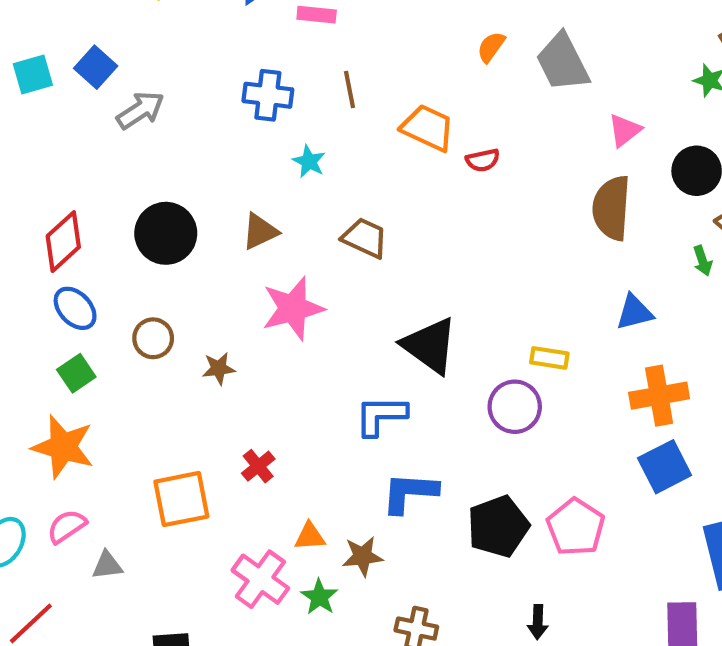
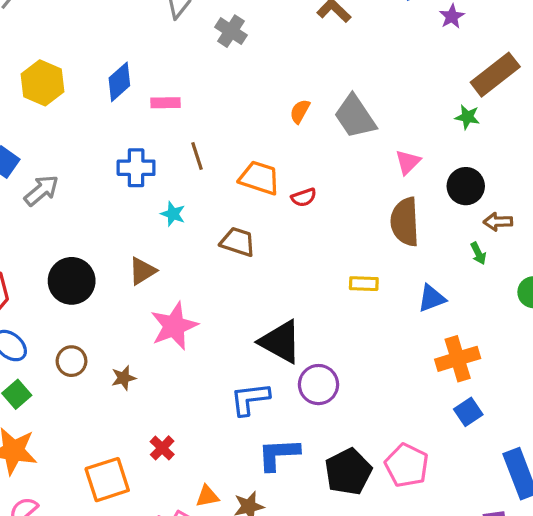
brown trapezoid: (365, 238) -> (238, 242), moved
yellow rectangle: (549, 358) -> (364, 284), moved
purple circle: (515, 407) -> (318, 385), moved
blue square: (665, 467) -> (468, 412), size x0.7

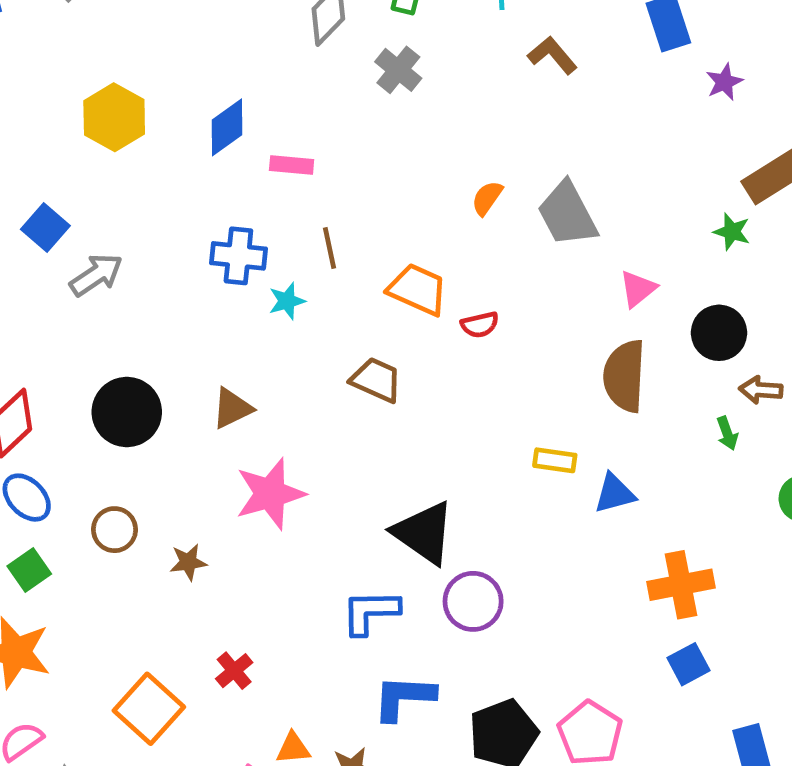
cyan star: (173, 214) -> (287, 301), moved, turned 30
blue triangle: (432, 298) -> (615, 493), moved
orange square: (107, 480) -> (149, 709), turned -36

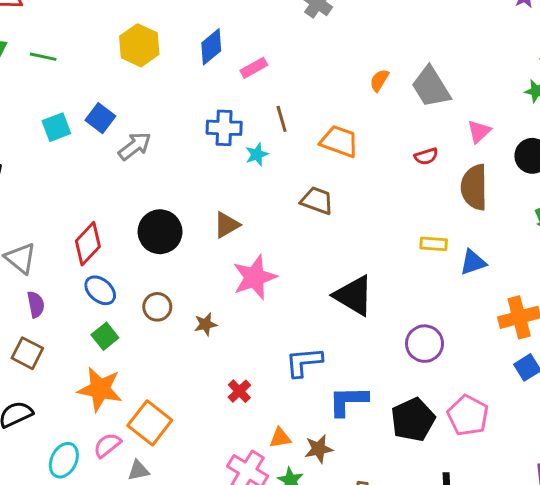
pink rectangle: (292, 165) -> (254, 68), turned -30
red semicircle: (480, 325) -> (426, 156), moved
purple circle: (473, 601) -> (425, 344), moved
blue L-shape: (370, 612) -> (304, 362), moved
orange square: (149, 709) -> (150, 423), moved

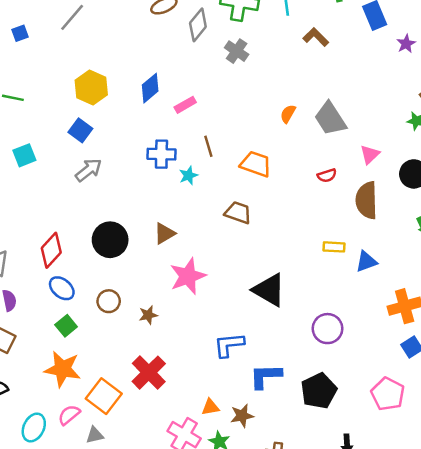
blue square: (100, 118) -> (80, 130), moved
red cross: (239, 391) -> (149, 373), moved, size x1.8
pink pentagon: (468, 415) -> (388, 394), moved

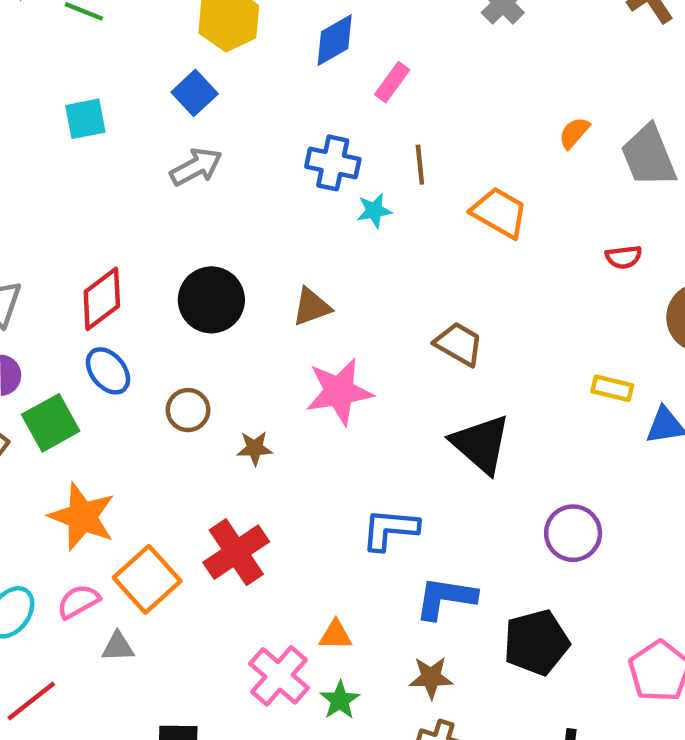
pink rectangle: (185, 105) -> (392, 82), turned -35
brown trapezoid: (238, 213) -> (459, 344), moved
green square: (66, 326) -> (51, 423), moved, size x1.4
brown star: (242, 416) -> (431, 678), moved

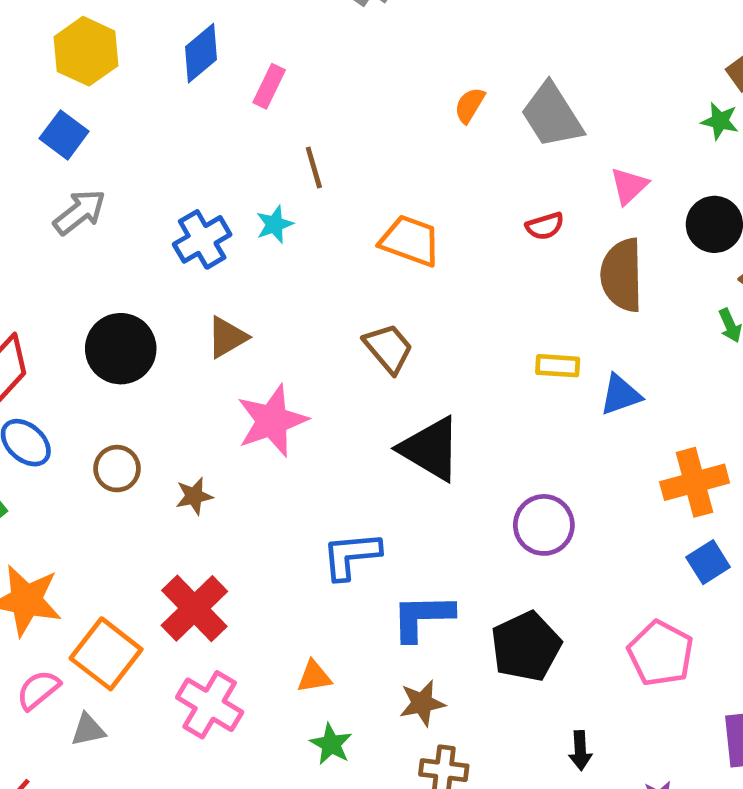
blue cross: (333, 163) -> (202, 239), moved, turned -32
orange trapezoid: (499, 213) -> (410, 241), moved
brown trapezoid: (459, 344) -> (388, 348), turned 30
pink cross: (279, 676) -> (210, 705), moved

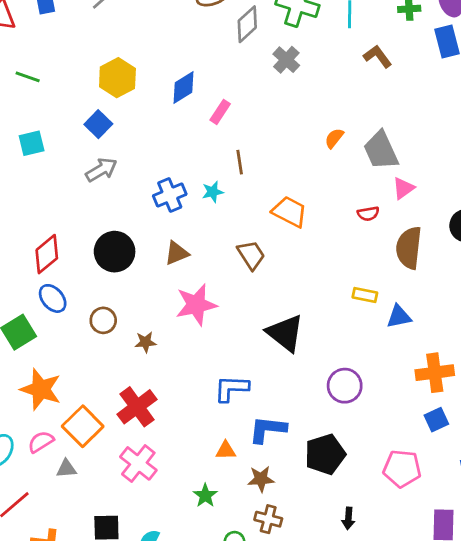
pink triangle: (629, 186) -> (403, 188), moved
brown trapezoid: (388, 348) -> (251, 255), moved
pink pentagon: (661, 653) -> (402, 469), turned -30
orange triangle: (314, 677) -> (226, 450), moved

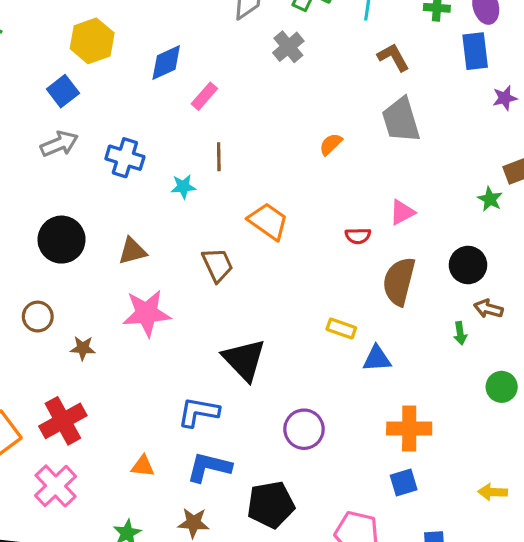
gray trapezoid: (381, 150) -> (401, 120), moved
blue cross: (170, 195) -> (125, 158), moved, turned 32
blue L-shape: (231, 388) -> (198, 412), moved
orange triangle: (226, 450) -> (143, 466), moved

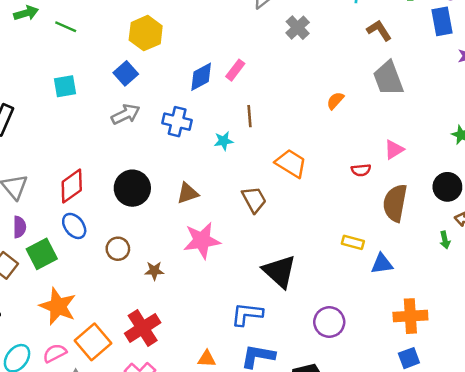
blue diamond: (166, 63) -> (201, 77), moved

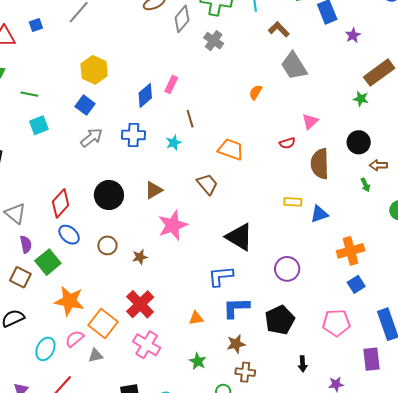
green line: (66, 27) -> (29, 94), moved

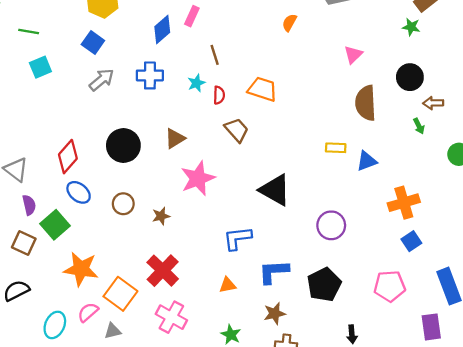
red semicircle: (287, 143) -> (219, 95), moved, turned -70
blue L-shape: (221, 276) -> (237, 238), moved

